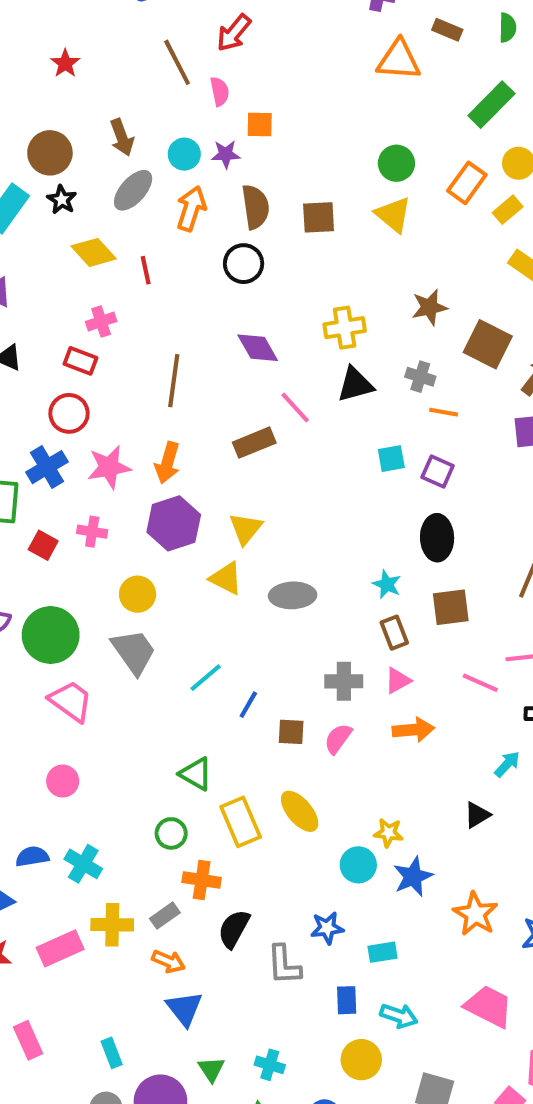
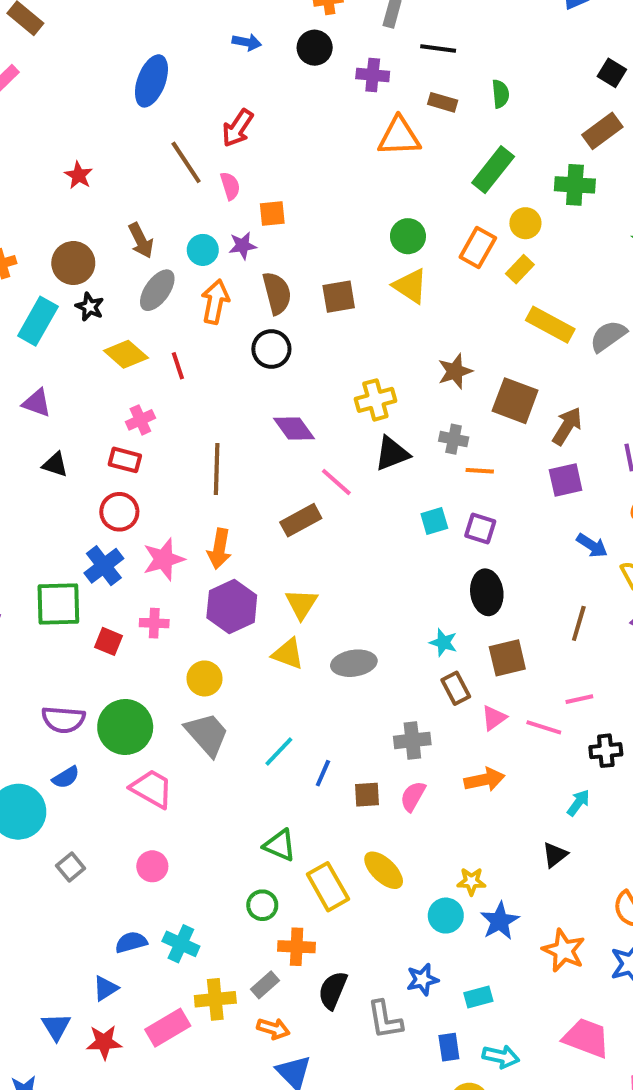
pink triangle: (398, 681) -> (494, 718), moved

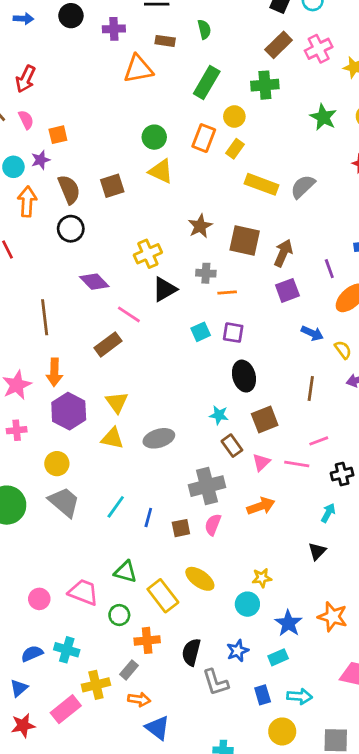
gray cross: (412, 740) -> (207, 486), size x1.4
pink trapezoid: (152, 789) -> (83, 592), moved
blue star: (500, 921) -> (288, 623), moved
black semicircle: (333, 990) -> (191, 652), moved

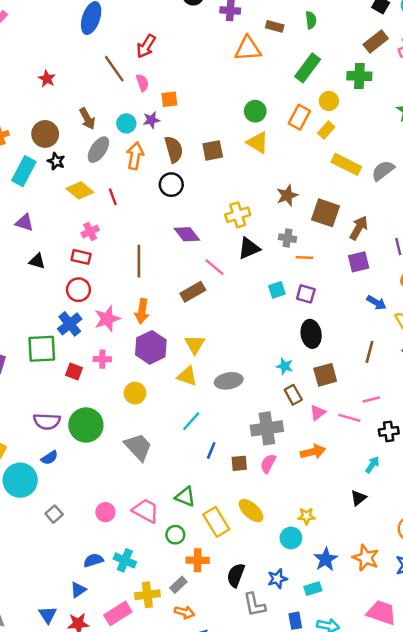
gray trapezoid: (64, 502) -> (138, 447), moved
cyan line: (116, 507) -> (191, 421), moved

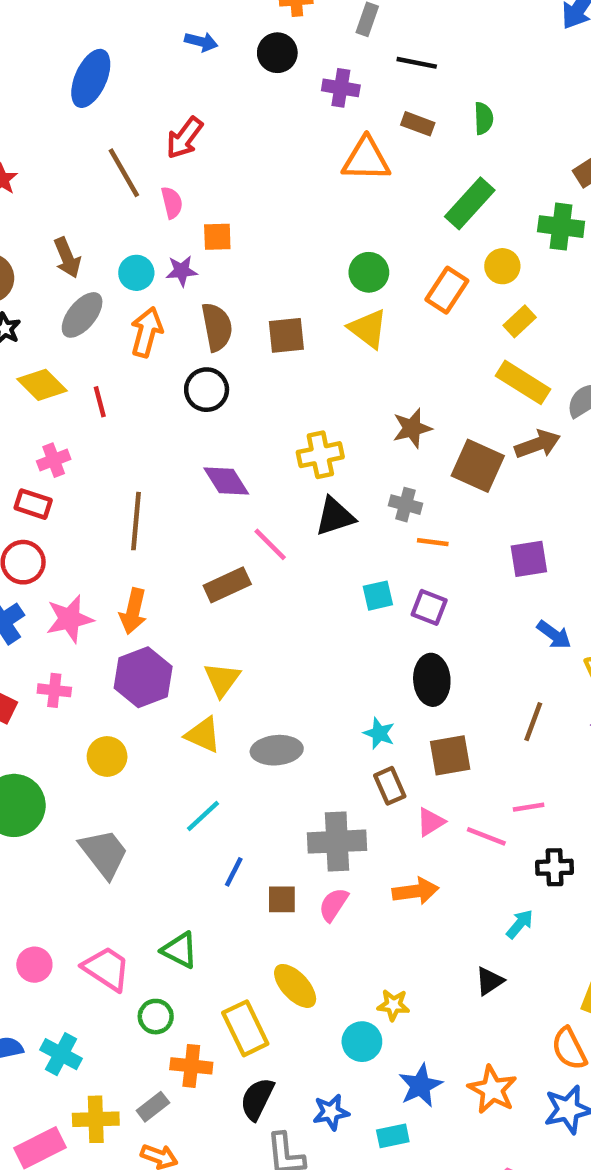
yellow rectangle: (326, 130) -> (520, 321), moved
brown arrow: (359, 228) -> (538, 444), moved, turned 35
yellow rectangle: (216, 522) -> (245, 1028), moved

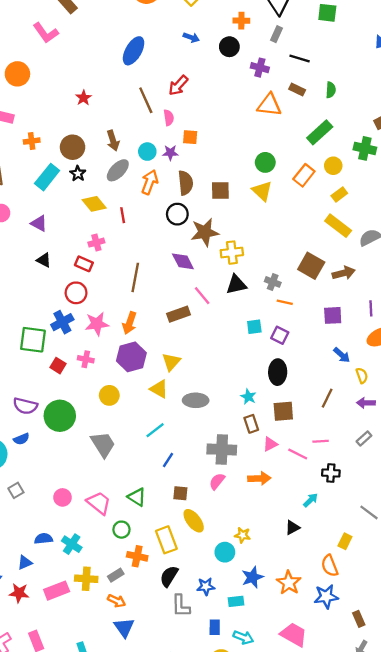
brown star: (412, 428) -> (205, 232), moved, size x1.4
brown arrow: (538, 444) -> (344, 273), moved
brown square: (282, 899) -> (180, 493), moved

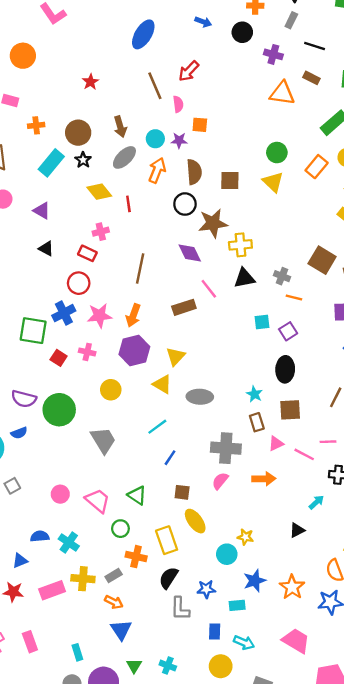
purple square: (280, 335) -> (288, 331), turned 30

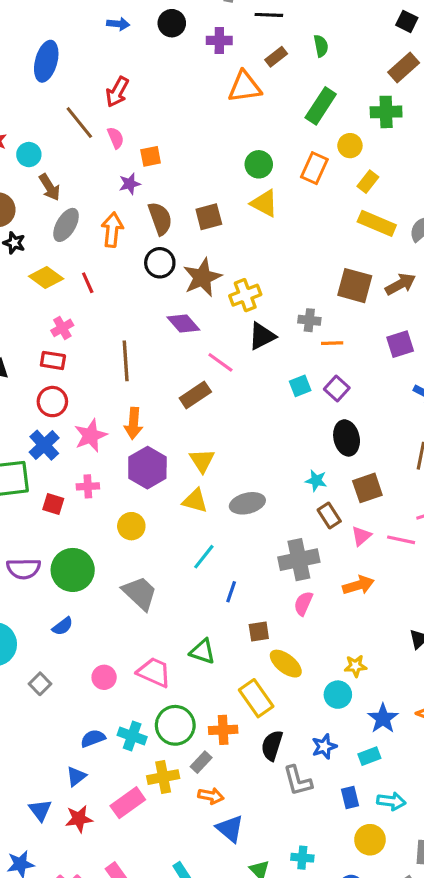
brown rectangle: (311, 78) -> (276, 57), turned -49
cyan circle: (155, 139) -> (29, 155), moved
blue semicircle: (19, 433) -> (63, 626), moved
green circle: (120, 529) -> (175, 725), moved, size x1.6

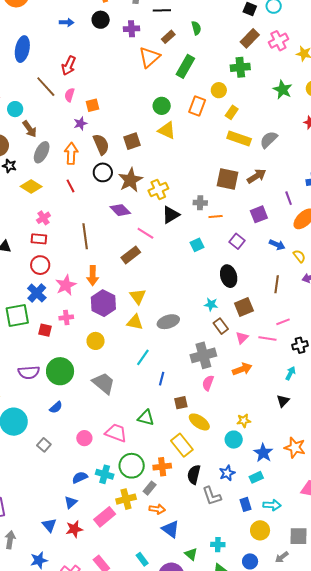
orange triangle: (245, 87) -> (149, 57), turned -30
green rectangle: (321, 106) -> (185, 66), moved
pink semicircle: (116, 138) -> (70, 95), turned -136
red line: (88, 283) -> (71, 186), moved
purple square: (337, 388) -> (237, 241), moved

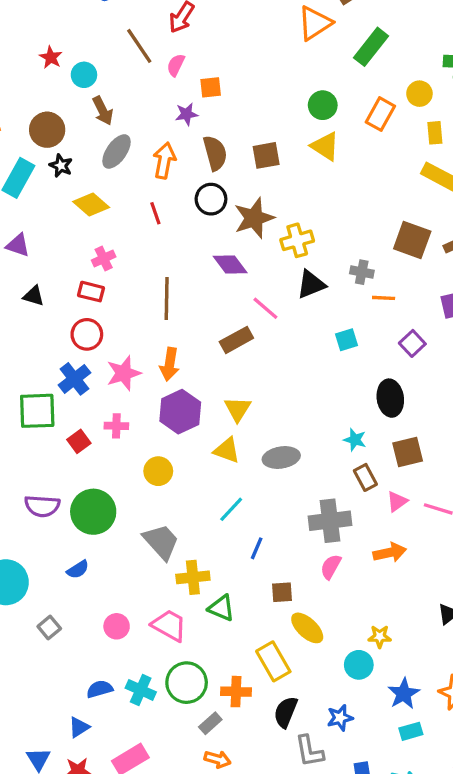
yellow rectangle: (232, 112) -> (435, 133), turned -48
red square: (45, 330) -> (79, 441), turned 32
cyan rectangle: (256, 477) -> (411, 731), moved
yellow cross: (126, 499) -> (193, 577), moved

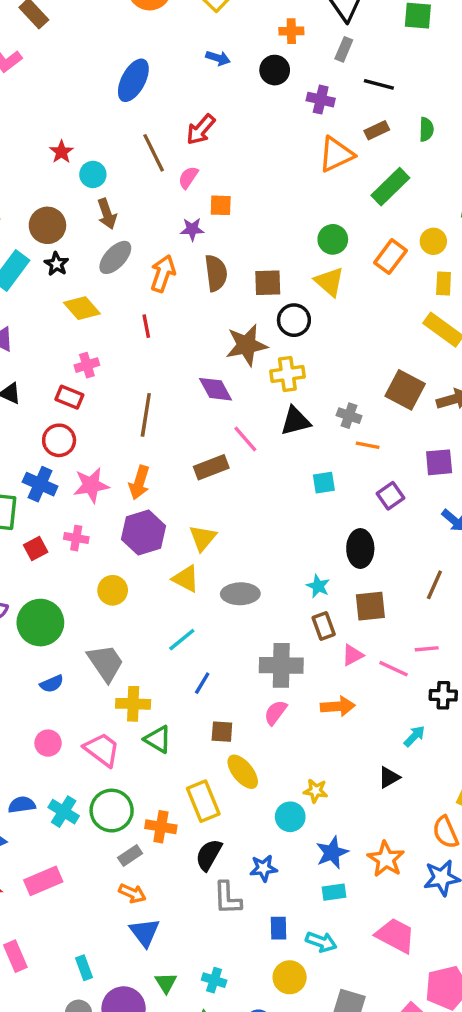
black circle: (211, 199) -> (294, 320), moved
blue cross: (74, 379) -> (40, 484), turned -36
blue semicircle: (78, 569) -> (52, 684), moved

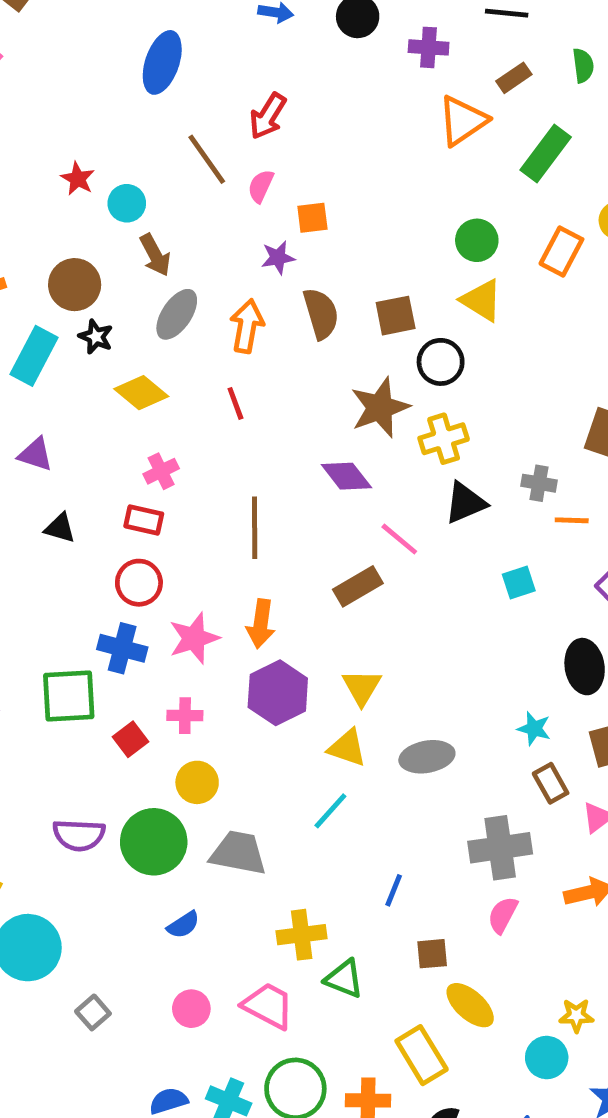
yellow circle: (113, 590) -> (197, 782), moved
cyan line: (182, 640) -> (330, 811), moved
gray trapezoid: (106, 663) -> (238, 853), moved, turned -36

